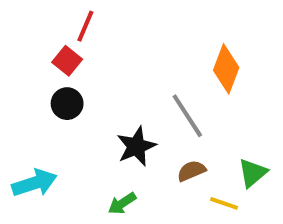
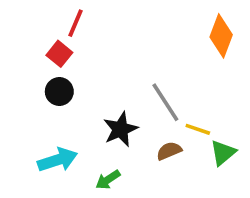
orange diamond: (226, 69) -> (221, 36), moved
cyan arrow: (34, 183) -> (58, 160), moved
yellow line: (224, 203) -> (198, 129), moved

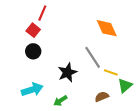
orange diamond: (221, 36) -> (107, 28), moved, turned -45
brown semicircle: (169, 151) -> (102, 97), moved

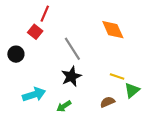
black circle: (33, 51) -> (16, 54), moved
gray line: (93, 57) -> (72, 49), moved

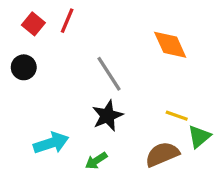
red square: (35, 32) -> (33, 24), moved
black circle: (16, 54) -> (24, 67), moved
brown semicircle: (108, 102) -> (162, 154), size x1.5

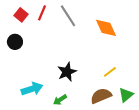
gray line: (109, 74) -> (68, 16), moved
yellow line: (177, 116) -> (110, 72), turned -56
green triangle: (199, 137) -> (126, 95), moved

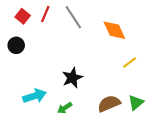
yellow line: (110, 72) -> (129, 63), moved

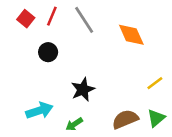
black circle: (16, 45) -> (48, 52), moved
yellow line: (129, 63) -> (155, 83), moved

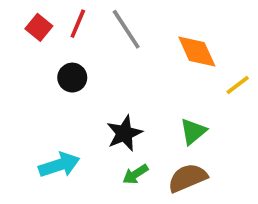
yellow line: (155, 83) -> (238, 85), moved
green triangle: (156, 118) -> (193, 131), moved
green arrow: (74, 124) -> (135, 174), moved

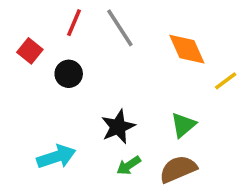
red square: (39, 27) -> (30, 51), moved

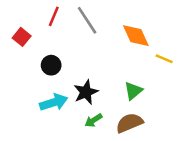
black circle: (69, 74) -> (51, 65), moved
yellow line: (226, 81) -> (164, 59), turned 60
cyan arrow: (56, 157) -> (54, 102), moved

